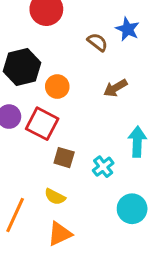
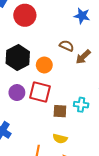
brown semicircle: (97, 42) -> (67, 46), moved
cyan cross: (103, 167) -> (81, 105), moved, turned -32

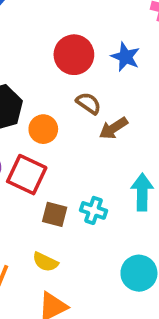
red circle: (25, 15) -> (74, 55), moved

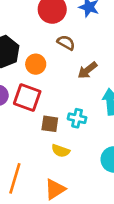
brown arrow: (113, 128) -> (87, 70), moved
yellow semicircle: (45, 262) -> (61, 151), moved

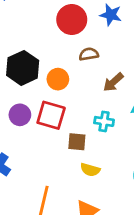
brown semicircle: (66, 43) -> (89, 54), turned -36
cyan cross: (77, 118) -> (104, 121), moved

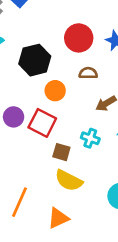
black hexagon: (23, 68) -> (35, 60), moved
yellow semicircle: (90, 170) -> (69, 180), size x1.5

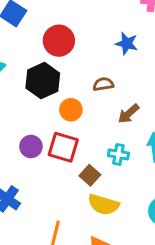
red circle: (79, 38) -> (59, 41), moved
brown square: (61, 152) -> (90, 175), turned 36

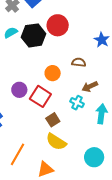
black hexagon: (43, 81) -> (34, 35), moved
cyan cross: (118, 154) -> (77, 103), moved

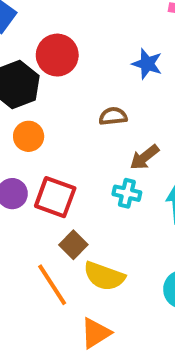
orange circle: (53, 73) -> (29, 136), moved
brown square: (53, 120) -> (73, 245), moved
orange line: (18, 154) -> (52, 285), moved, turned -50

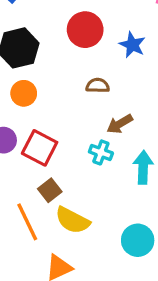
red circle: (57, 55) -> (85, 30), moved

